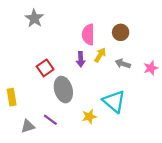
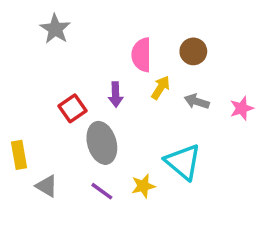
purple arrow: (81, 59) -> (116, 95), moved
purple line: (50, 120) -> (102, 191), moved
gray triangle: (28, 126) -> (47, 186), moved, turned 48

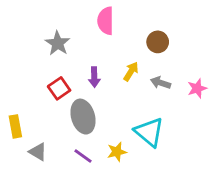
gray star: (55, 29) -> (58, 43), moved
pink semicircle: (142, 55) -> (106, 21), moved

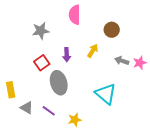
gray star: (58, 43) -> (41, 31), turned 30
gray arrow: (161, 83) -> (122, 61), moved
yellow star: (117, 152) -> (75, 120), moved
purple line: (83, 156) -> (49, 111), moved

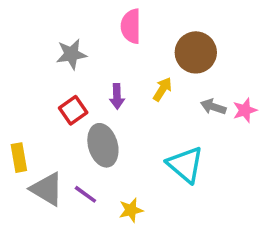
brown circle: (112, 30) -> (196, 52), size x1.5
gray triangle: (27, 108) -> (47, 189), size x1.5

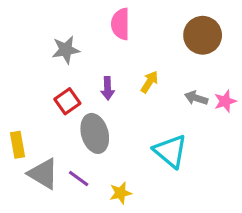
brown circle: (196, 52) -> (203, 35), moved

